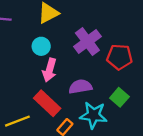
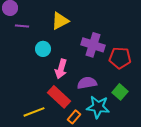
purple cross: (87, 42) -> (93, 45), turned -35
cyan circle: (41, 46) -> (43, 49), moved

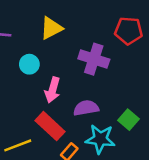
red pentagon: (120, 58) -> (129, 31), moved

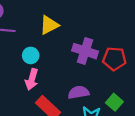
red pentagon: (129, 31) -> (114, 59), moved
pink arrow: (53, 90) -> (32, 79), moved

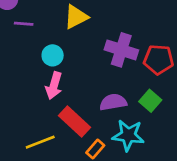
green square: (114, 102) -> (150, 101), moved

